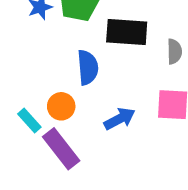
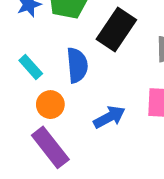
black rectangle: (127, 32) -> (116, 30), turned -60
cyan rectangle: (29, 120) -> (31, 67), moved

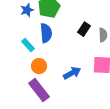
black rectangle: (116, 30) -> (84, 29), moved, size x0.6
blue semicircle: (77, 65) -> (46, 33), moved

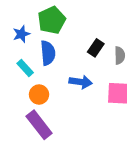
blue star: (27, 10) -> (21, 34), moved
blue arrow: (72, 73) -> (81, 82), moved, turned 36

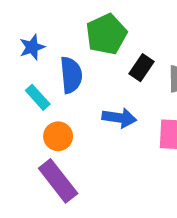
green pentagon: (52, 20) -> (106, 34), moved

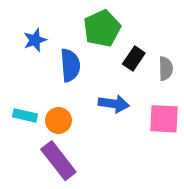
cyan rectangle: (38, 97) -> (25, 115), moved, turned -35

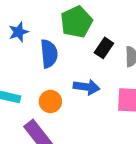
orange circle: (58, 120) -> (50, 101), moved

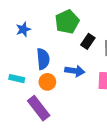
blue semicircle: (49, 54) -> (43, 59), moved

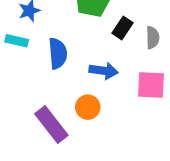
cyan rectangle: (17, 79) -> (17, 41), moved
orange circle: (47, 82) -> (88, 107), moved

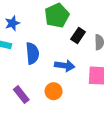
purple rectangle: (51, 125) -> (21, 95), moved, size x0.7

